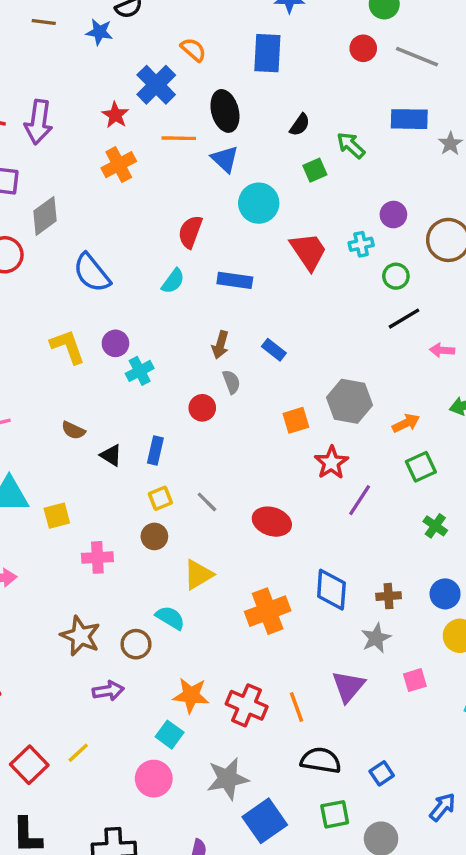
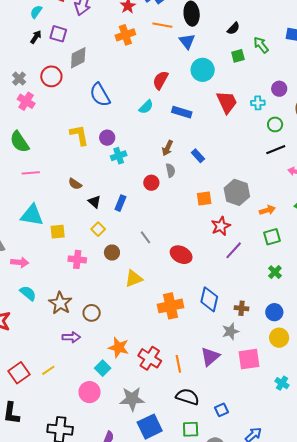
yellow square: (160, 498) -> (98, 229), moved, turned -32
cyan semicircle: (170, 618) -> (28, 293), moved
pink square: (415, 680) -> (249, 359), size x1.6

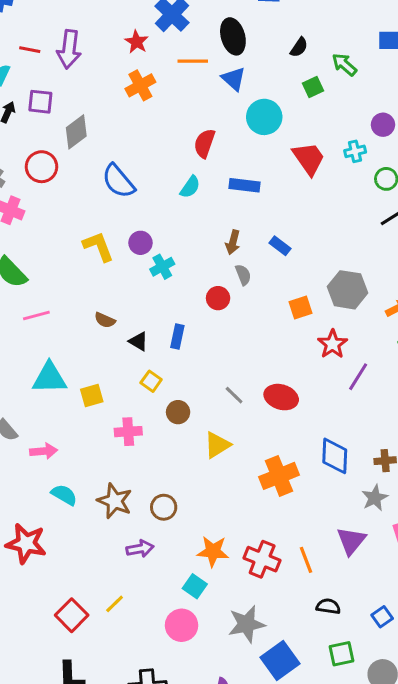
gray line: (145, 237) -> (234, 395), moved
black semicircle: (187, 397) -> (328, 606), size x0.7

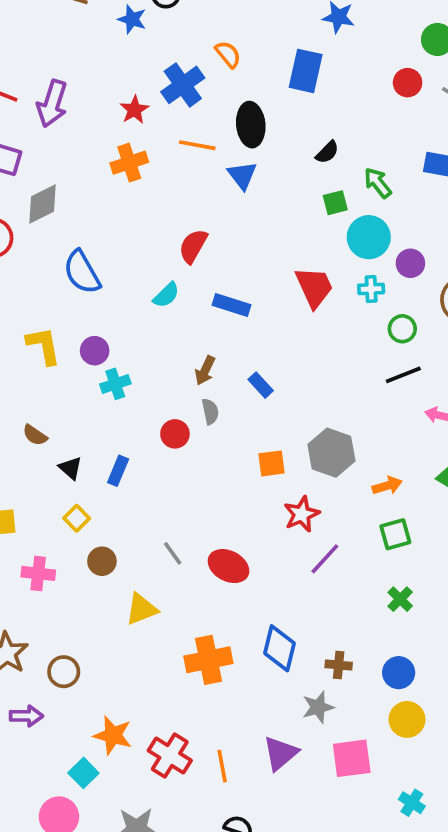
cyan circle: (264, 117) -> (369, 237), moved

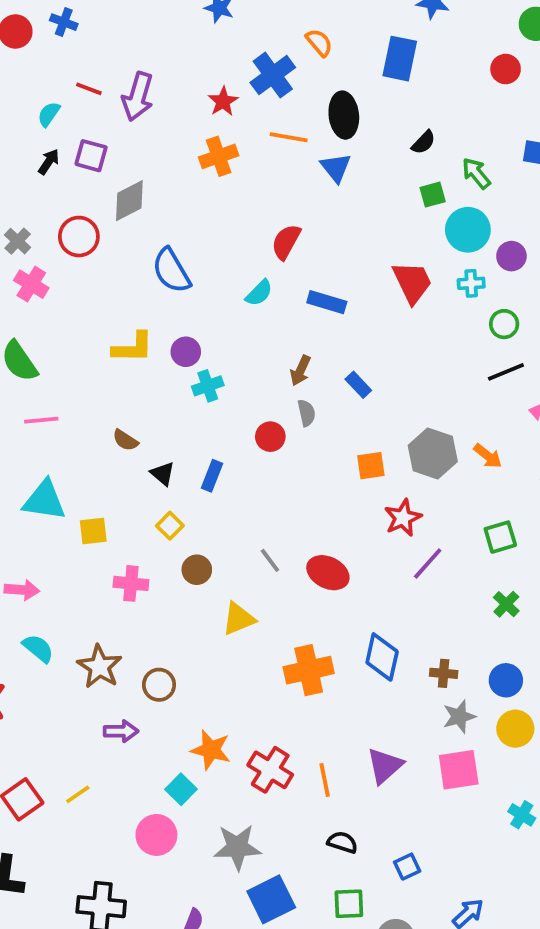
yellow L-shape: (44, 346) -> (133, 347), turned 102
orange arrow: (387, 486) -> (488, 456), moved, turned 56
gray star: (318, 707) -> (459, 716), moved

